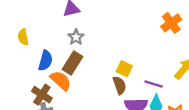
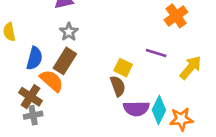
purple line: (154, 84) -> (156, 53), moved

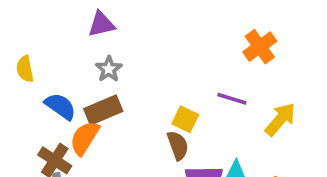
blue semicircle: (34, 58) -> (60, 106), turned -70
brown rectangle: (65, 61) -> (103, 110), turned 35
orange semicircle: (52, 81) -> (85, 138), turned -100

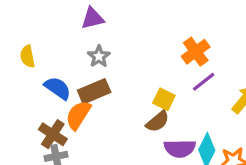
orange cross: (260, 47) -> (196, 52), moved
purple line: (232, 99) -> (204, 82), turned -55
brown semicircle: (178, 145) -> (158, 121), turned 70

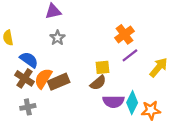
brown rectangle: (94, 91) -> (59, 82), moved
yellow square: (164, 99) -> (103, 67), turned -32
brown cross: (53, 134) -> (25, 78), moved

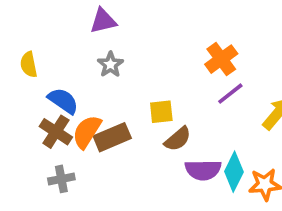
yellow square: (103, 67) -> (161, 112), moved

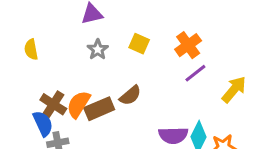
blue semicircle: (63, 101) -> (43, 124), moved, turned 30
yellow square: (161, 112) -> (139, 44), moved, turned 30
brown semicircle: (178, 139) -> (130, 95), moved

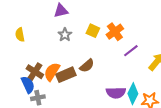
orange cross: (188, 45) -> (115, 32), moved

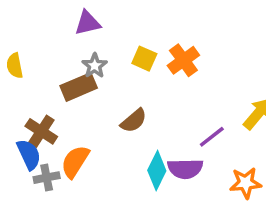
purple line: (131, 51) -> (212, 137), moved
orange semicircle: (52, 72) -> (75, 162), moved
brown rectangle: (66, 75) -> (79, 87), moved
cyan diamond: (133, 94) -> (157, 170), moved

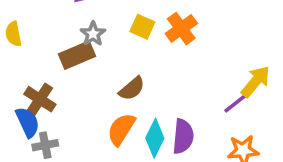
purple line: (212, 137) -> (236, 103), moved
orange semicircle: (75, 162) -> (121, 129), moved
purple semicircle: (185, 169) -> (183, 136), turned -84

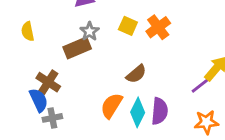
brown semicircle: (132, 89) -> (136, 74), moved

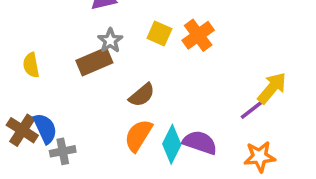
yellow semicircle: (28, 31) -> (31, 65), moved
brown semicircle: (136, 74) -> (142, 95), moved
brown cross: (48, 82) -> (22, 130), moved
purple semicircle: (160, 111) -> (200, 142), turned -76

